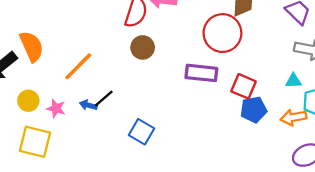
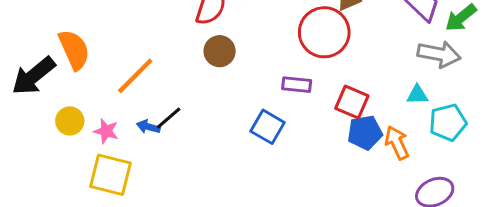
purple rectangle: (201, 73) -> (297, 85), size x0.7
orange arrow: (293, 117) -> (397, 143), moved, turned 75
blue square: (141, 132) -> (268, 127), moved
yellow square: (35, 142) -> (110, 175), moved

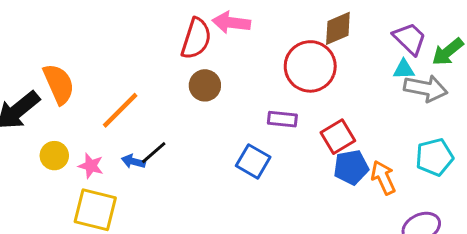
cyan triangle: (417, 95) -> (404, 69), moved
red square: (352, 102) -> (338, 137), turned 36

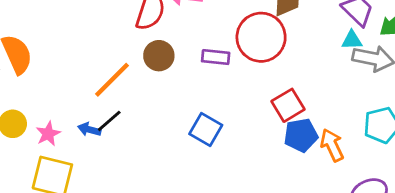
orange line: (120, 110) -> (112, 80), moved
purple rectangle: (282, 119) -> (216, 57), moved
pink star: (91, 166) -> (48, 134), turned 30

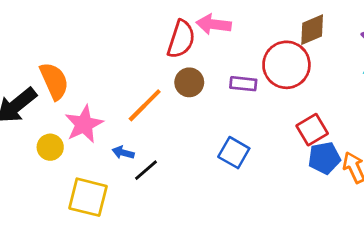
black line: (109, 121) -> (146, 170), moved
pink star: (48, 134) -> (84, 124), moved, size x1.6

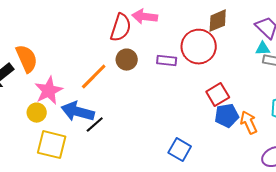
yellow circle: (50, 147) -> (37, 113), moved
blue arrow: (123, 153) -> (78, 112), size x2.0
blue square: (234, 153) -> (180, 150), moved

